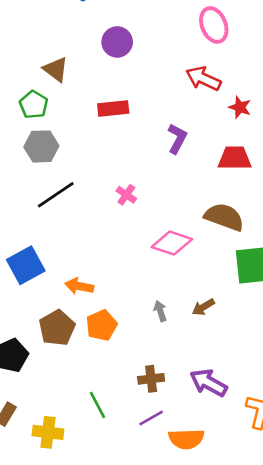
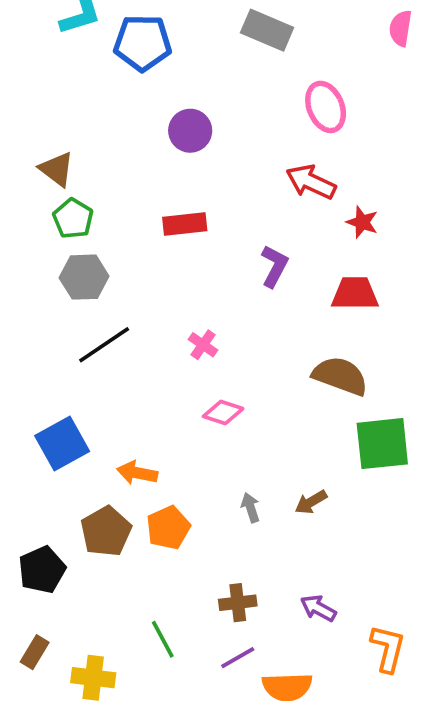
brown triangle: (56, 69) -> (57, 169), moved
pink diamond: (172, 243) -> (223, 412), moved, size x0.7
purple arrow: (209, 383) -> (318, 608), size x0.7

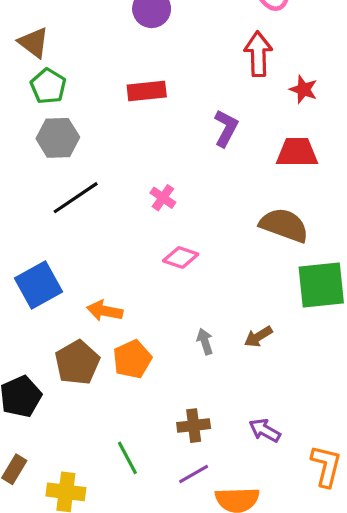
red arrow: (311, 182) -> (258, 54), turned 63

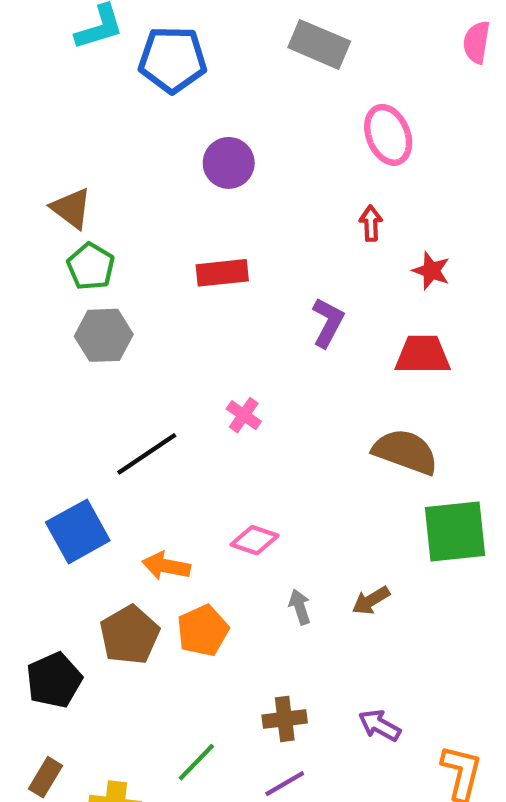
red arrow: (258, 54) -> (371, 223), size x0.6
black line: (76, 198) -> (147, 454), moved
pink diamond: (181, 257) -> (255, 540), moved
green line: (127, 458) -> (196, 762), turned 72

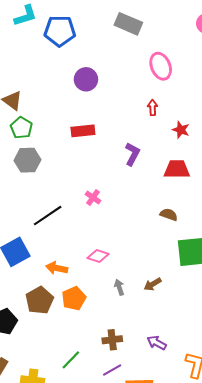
brown semicircle: (405, 452) -> (169, 215), size x0.6

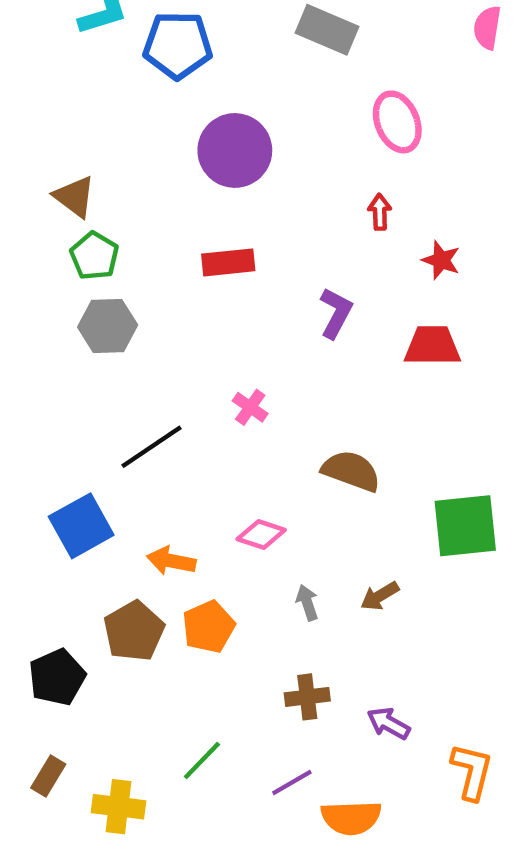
purple circle: (86, 79) -> (235, 150), size x1.4
brown semicircle: (169, 215) -> (351, 471), moved, size x1.5
brown cross: (112, 340) -> (307, 697), moved

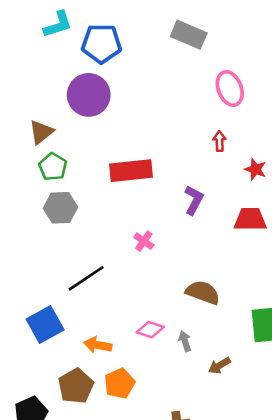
purple circle: (235, 150) -> (89, 95), moved
brown triangle: (75, 197) -> (41, 132), turned 44
red rectangle: (228, 262) -> (131, 171), size x1.4
pink cross: (250, 407) -> (144, 241), moved
gray arrow: (307, 603) -> (185, 341), moved

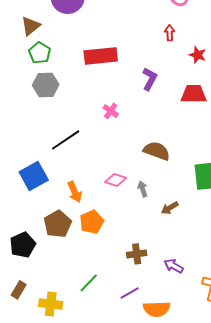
orange arrow: (98, 345) -> (75, 192), turned -125

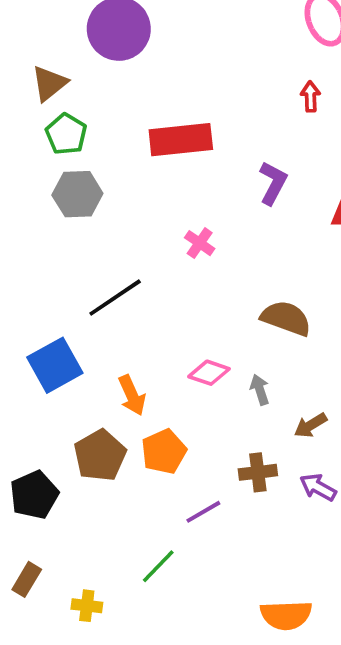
brown cross: (137, 254) -> (258, 472), moved
purple arrow: (174, 266) -> (318, 487), moved
purple line: (130, 293) -> (203, 512), moved
yellow cross: (51, 304) -> (87, 606), size x0.7

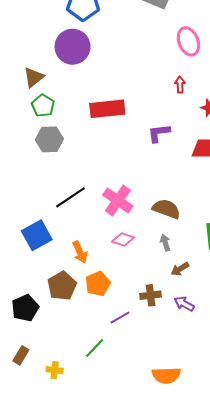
purple L-shape: (273, 183) -> (159, 133), turned -125
pink cross: (200, 243) -> (118, 200), moved, size x1.8
gray arrow: (260, 390) -> (165, 243), moved

